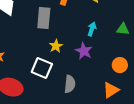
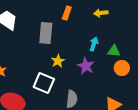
green triangle: (123, 29) -> (114, 51), moved
orange circle: (120, 65) -> (122, 68), moved

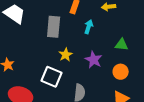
cyan arrow: (94, 44) -> (89, 27), moved
orange circle: (122, 68) -> (121, 72), moved

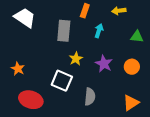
green triangle: (122, 45) -> (137, 37), moved
orange circle: (121, 72) -> (132, 67), moved

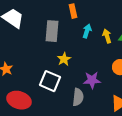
orange rectangle: (85, 11) -> (73, 11), turned -32
yellow arrow: (119, 11) -> (107, 36), moved, turned 80
purple star: (104, 64) -> (92, 80), moved, turned -30

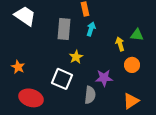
cyan arrow: (87, 31) -> (91, 29), moved
yellow arrow: (107, 36) -> (120, 44), moved

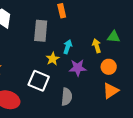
cyan arrow: (91, 29) -> (68, 47), moved
purple star: (104, 78) -> (78, 68), moved
orange triangle: (131, 101) -> (111, 91), moved

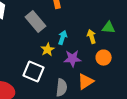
gray rectangle: (41, 31) -> (36, 22), turned -45
orange triangle: (111, 91) -> (86, 82), moved

